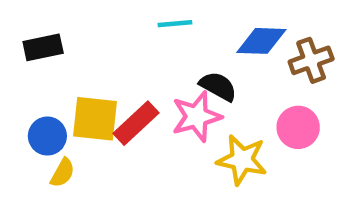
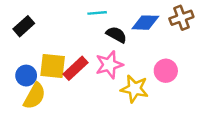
black rectangle: (43, 47) -> (24, 26), turned -30
brown cross: (311, 60) -> (181, 18), moved
black semicircle: (218, 86) -> (116, 35), moved
yellow semicircle: (63, 173) -> (35, 96), size x1.6

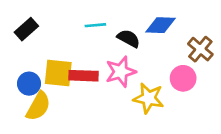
cyan line: (97, 13) -> (95, 25), moved
brown cross: (181, 18) -> (200, 49), moved, turned -30
red rectangle: (76, 68) -> (83, 76), turned 45

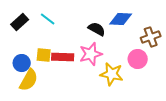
cyan line: (95, 25) -> (48, 19), moved, turned 42
brown cross: (200, 49) -> (151, 37), turned 30
yellow square: (58, 73) -> (44, 55), size x0.7

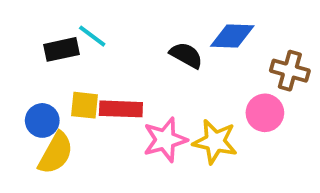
black rectangle: (20, 22) -> (61, 49), moved, turned 30
brown cross: (151, 37) -> (290, 71), turned 36
pink star: (91, 54) -> (165, 140), moved

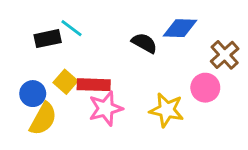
brown cross: (290, 71) -> (225, 55), turned 32
yellow square: (84, 105) -> (65, 82), turned 35
pink star: (165, 140) -> (106, 108), moved

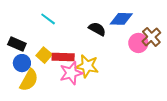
black rectangle: (48, 39) -> (17, 44), moved, turned 36
pink circle: (205, 88) -> (138, 43), moved
yellow star: (167, 110) -> (87, 66), moved

